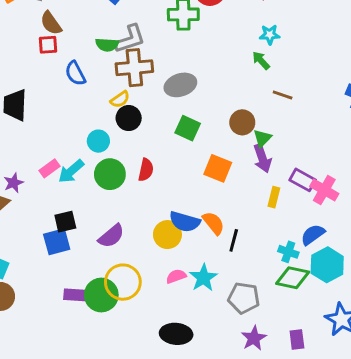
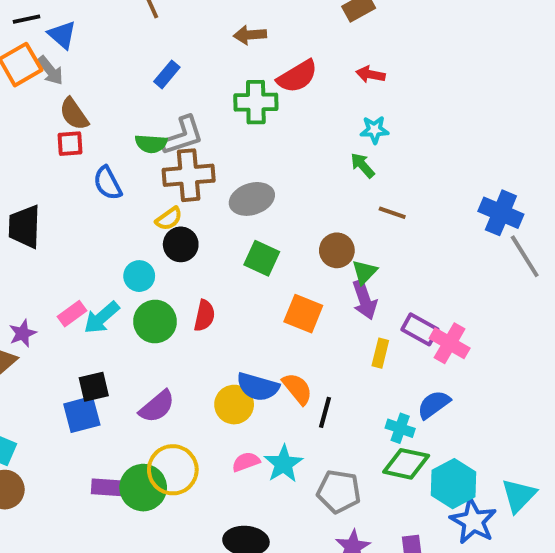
cyan hexagon: (327, 265) -> (453, 484), moved

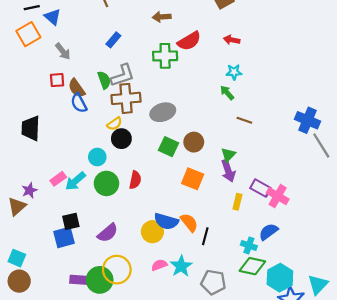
gray arrow: (50, 70) -> (63, 51), moved
brown semicircle: (74, 114) -> (77, 88), moved
green semicircle: (151, 144) -> (104, 80), turned -114
brown circle: (337, 250) -> (194, 142), moved

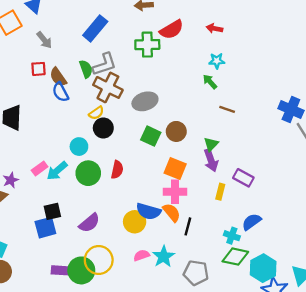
blue rectangle: (113, 40) -> (95, 28), size x1.6
brown cross: (126, 98) -> (108, 87), turned 32
pink cross: (278, 196) -> (175, 192), moved, turned -30

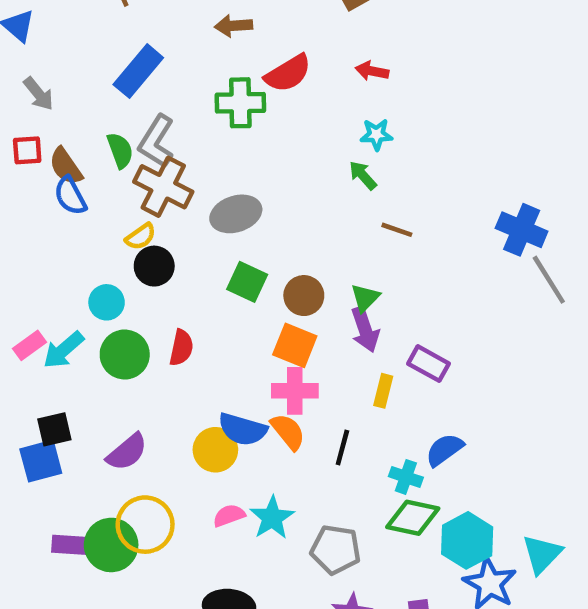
gray L-shape: (104, 64) -> (156, 141), turned 140
brown circle: (176, 131) -> (304, 296), moved
black line: (188, 226) -> (342, 447), moved

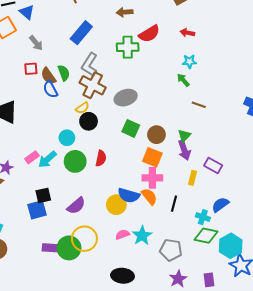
green semicircle: (120, 150) -> (64, 73), moved

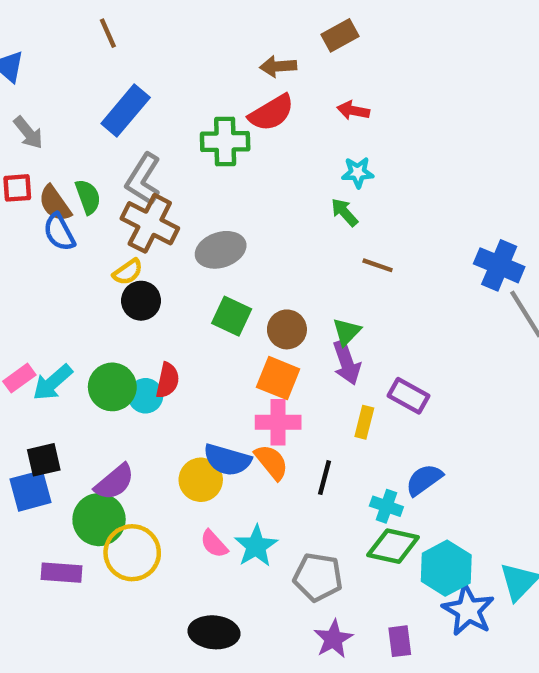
brown arrow: (125, 12) -> (278, 66), moved
cyan circle: (67, 138) -> (145, 396), moved
pink semicircle: (123, 235) -> (214, 544), turned -112
green circle: (69, 248) -> (99, 520), moved

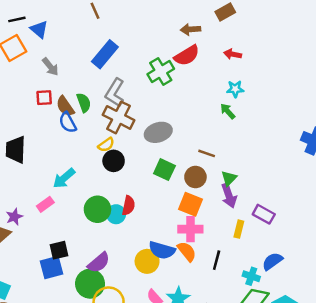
green cross: (225, 141) -> (161, 72), turned -30
brown line: (378, 265) -> (207, 153), moved
cyan arrow: (53, 382) -> (64, 178), moved

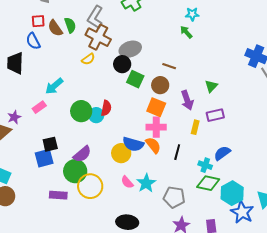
blue semicircle: (68, 122) -> (33, 41), moved
black circle: (114, 161) -> (122, 64), moved
green triangle: (229, 178) -> (211, 86), moved
purple rectangle: (264, 214) -> (215, 115), turned -42

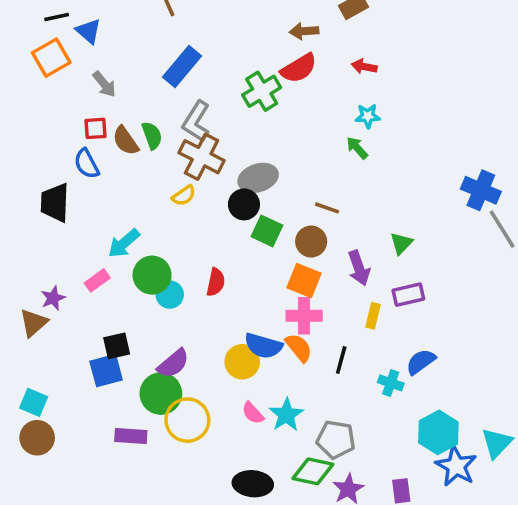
green circle: (81, 111) -> (152, 275), moved
cyan circle: (96, 115) -> (170, 295), moved
green diamond: (208, 183) -> (313, 471), moved

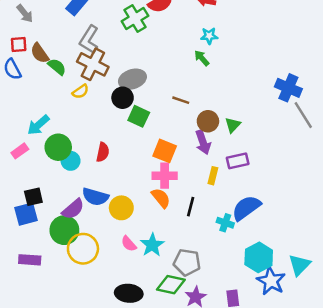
green semicircle: (152, 135) -> (57, 67), moved, turned -30
brown circle: (311, 242) -> (208, 121), moved
blue semicircle: (263, 346) -> (95, 197), moved
blue semicircle: (421, 362) -> (246, 208), size x1.4
purple rectangle: (131, 436) -> (30, 260), moved

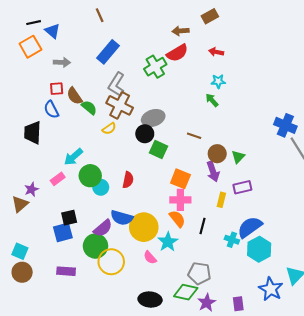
gray arrow: (25, 14) -> (62, 62), turned -49
yellow circle: (121, 208) -> (144, 227), size x1.4
cyan star: (152, 245) -> (168, 242), moved
cyan hexagon: (259, 257) -> (259, 249), moved

